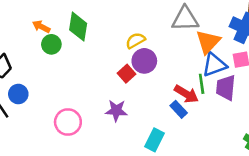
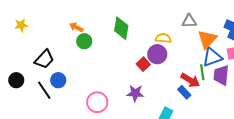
gray triangle: (185, 19) -> (189, 21), size x0.7
green diamond: (78, 27) -> (121, 28), moved
yellow semicircle: (135, 41) -> (163, 38), moved, turned 35

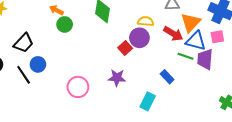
blue triangle: (212, 57) -> (196, 41), turned 35
green line: (202, 72) -> (186, 56), turned -63
red arrow: (190, 80) -> (173, 34), moved

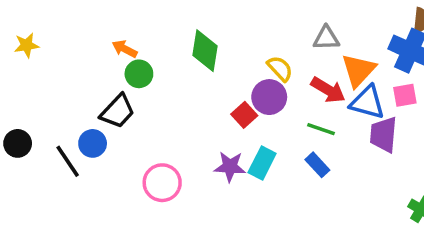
yellow semicircle: (146, 21) -> (280, 68), turned 42
black trapezoid: (24, 43) -> (118, 111), moved
green line: (186, 56) -> (321, 129), moved
cyan rectangle: (148, 101) -> (262, 163), moved

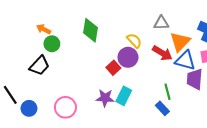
green line: (321, 129) -> (168, 92), moved, turned 56
blue circle: (93, 143) -> (29, 108), moved
blue rectangle: (317, 165) -> (162, 108), moved

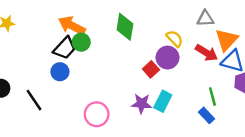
orange arrow: (44, 29) -> (72, 26), size x1.6
black trapezoid: (39, 66) -> (65, 48), moved
blue circle: (29, 108) -> (60, 72), moved

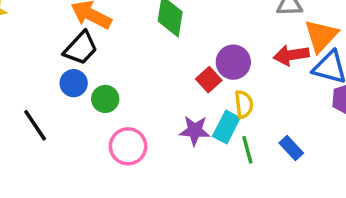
yellow semicircle: (175, 39) -> (244, 104), moved, turned 36
green circle: (81, 42) -> (105, 99), moved
red arrow: (207, 53) -> (291, 55), turned 140
green line: (212, 97) -> (247, 150), moved

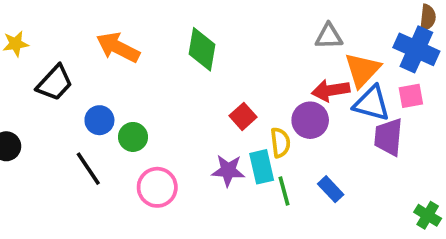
black trapezoid: (81, 48) -> (55, 83), moved
purple circle: (233, 62) -> (310, 120), moved
black line: (35, 125) -> (88, 169), moved
cyan rectangle: (226, 127) -> (262, 167), turned -40

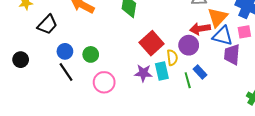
red square: (243, 116) -> (152, 43), size x1.6
blue circle: (99, 120) -> (65, 51), moved
blue rectangle: (331, 189) -> (200, 72), moved
green line: (284, 191) -> (188, 80), moved

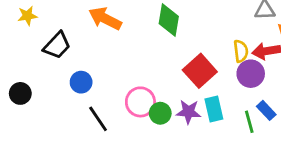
green circle: (91, 54) -> (160, 113), moved
yellow semicircle: (172, 58) -> (241, 51), moved
black line: (66, 72) -> (98, 119), moved
pink circle: (104, 82) -> (140, 102), moved

